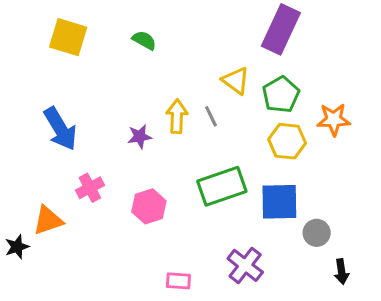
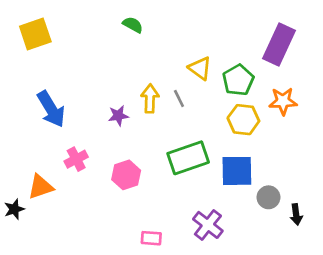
purple rectangle: (281, 29) -> (279, 45), moved
yellow square: (68, 37) -> (35, 34), moved, turned -36
green semicircle: (144, 40) -> (133, 25), moved
black arrow: (341, 272) -> (296, 214), moved

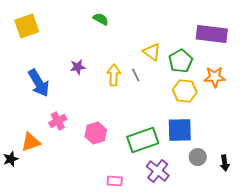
purple rectangle: (279, 45) -> (212, 34), turned 72
purple star: (118, 116) -> (78, 67), moved
green rectangle: (188, 158) -> (143, 140), moved
gray circle: (268, 197) -> (198, 157), moved

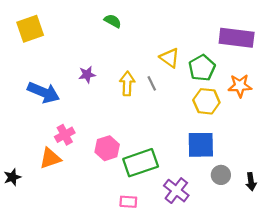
blue arrow: (39, 83) -> (44, 92), turned -36
green rectangle: (143, 140) -> (141, 163), moved
orange triangle: (31, 142) -> (50, 158), moved

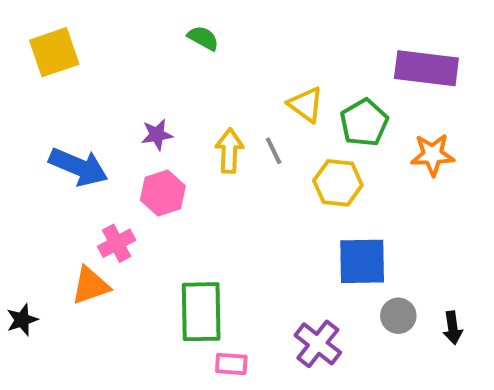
yellow hexagon: (206, 101) -> (338, 183), moved
pink hexagon: (107, 148) -> (163, 193), moved
green rectangle: (141, 163) -> (201, 312), moved, turned -72

